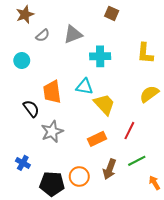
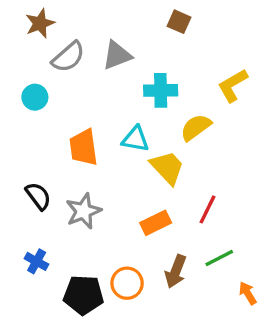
gray semicircle: (43, 35) -> (68, 57), size x1.5
yellow L-shape: (145, 53) -> (233, 85), turned 55
yellow semicircle: (149, 94) -> (196, 127), moved
black semicircle: (31, 109) -> (38, 196), moved

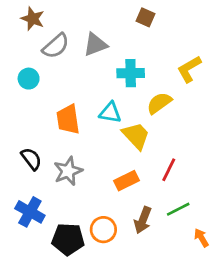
brown star: (40, 23) -> (33, 19), turned -30
blue cross: (37, 261) -> (30, 212), size x1.5

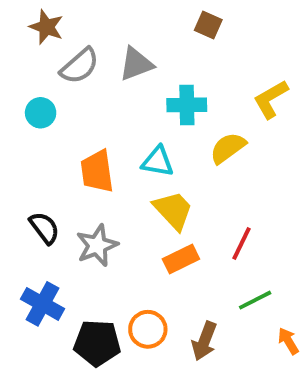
yellow trapezoid: (136, 136) -> (173, 210), moved
brown arrow: (143, 220) -> (204, 341), moved

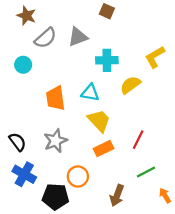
brown square: (208, 25) -> (107, 11), moved
black semicircle: (44, 228) -> (18, 142), moved
orange circle: (148, 329) -> (78, 176), moved

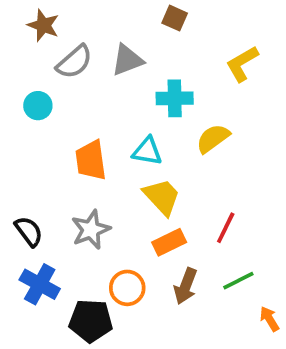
yellow L-shape: (155, 57) -> (242, 64), moved
brown arrow: (117, 195) -> (186, 286), moved

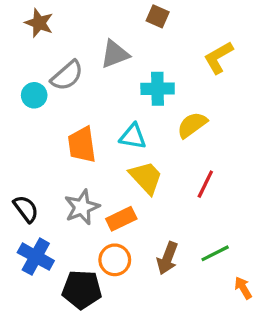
gray semicircle: (74, 62) -> (67, 76), moved
red line: (226, 228) -> (205, 184), moved
orange rectangle: (169, 242) -> (121, 219), moved

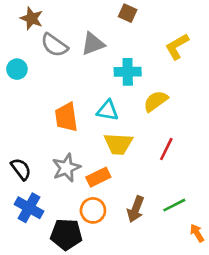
gray semicircle: (67, 76) -> (54, 45), moved, turned 76
cyan circle: (34, 95) -> (17, 69), moved
yellow trapezoid: (146, 178) -> (118, 144), turned 136

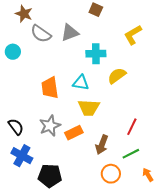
red line: (166, 149) -> (132, 127), moved
brown arrow: (136, 209) -> (102, 145), moved
orange circle: (93, 210) -> (111, 174), moved

